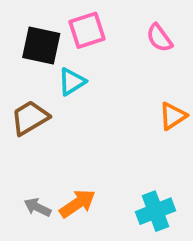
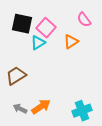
pink square: (87, 30) -> (46, 28), moved, turned -30
orange triangle: (173, 116) -> (71, 42), moved
brown trapezoid: (30, 118) -> (16, 76), moved

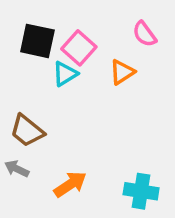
brown trapezoid: (16, 76) -> (27, 131), turned -110
gray arrow: (20, 109) -> (17, 169), moved
cyan cross: (82, 111) -> (141, 191), turned 30

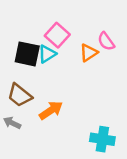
pink semicircle: (145, 34) -> (106, 41), moved
black square: (37, 41) -> (27, 54), moved
orange arrow: (70, 184) -> (51, 110), moved

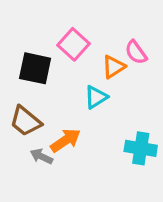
cyan triangle: (47, 54) -> (96, 97), moved
gray arrow: (12, 123) -> (41, 156), moved
cyan cross: (102, 139) -> (141, 148), moved

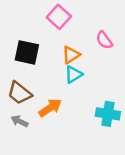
pink square: (73, 44) -> (59, 17), moved
orange triangle: (114, 67) -> (71, 55), moved
gray arrow: (41, 156) -> (20, 121), moved

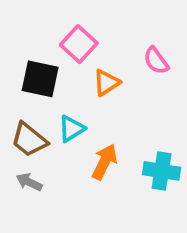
pink square: (59, 17) -> (79, 44), moved
cyan triangle: (74, 75) -> (71, 129), moved
orange arrow: (50, 108) -> (105, 162), moved, turned -30

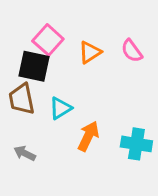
pink square: (79, 44) -> (48, 40), moved
orange triangle: (106, 83) -> (90, 52), moved
brown trapezoid: (29, 140) -> (22, 99), moved, turned 40

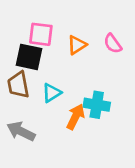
pink square: (48, 40) -> (41, 34), turned -35
cyan cross: (136, 144) -> (97, 105), moved
gray arrow: (25, 153) -> (21, 131), size x1.5

